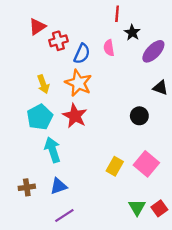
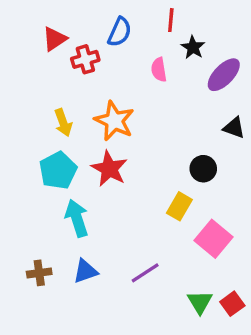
blue semicircle: (82, 54) -> (120, 32), moved
yellow rectangle: (115, 166) -> (179, 206), moved
purple line: (64, 215) -> (145, 273), moved

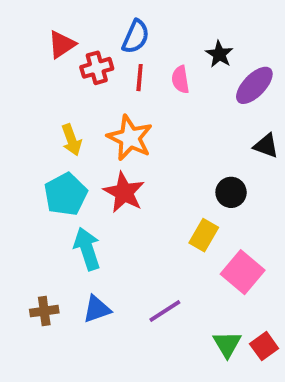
red line: (171, 20) -> (140, 78), moved

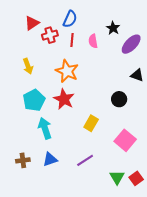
yellow arrow: (71, 140) -> (28, 66), moved
yellow rectangle: (204, 235) -> (91, 123), moved

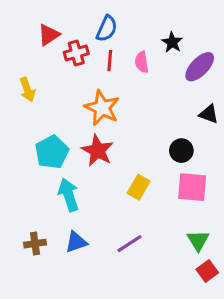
yellow arrow: (28, 66) -> (27, 90), moved
pink square: (125, 140) -> (192, 187), moved, turned -35
green triangle: (117, 177) -> (198, 241), moved

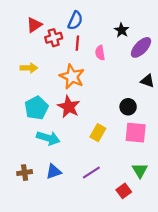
pink semicircle: (142, 62) -> (100, 53), moved
yellow arrow: (27, 90) -> (29, 68), moved, turned -70
cyan arrow: (69, 195) -> (48, 138), turned 125
red square: (207, 271) -> (124, 191), moved

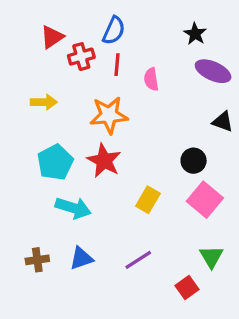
black star: (122, 30) -> (195, 34), moved
purple ellipse: (141, 47) -> (213, 71), turned 70
orange star: (72, 77) -> (109, 115), turned -30
pink square: (136, 133) -> (205, 200), turned 35

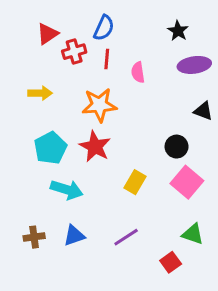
purple ellipse: (213, 71) -> (194, 65), turned -32
green triangle: (211, 257) -> (193, 234), turned -40

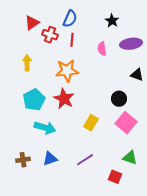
black star: (178, 31) -> (112, 21), moved
red cross: (74, 52) -> (50, 35), turned 35
pink semicircle: (138, 72) -> (102, 49), moved
yellow arrow: (40, 93) -> (27, 63), turned -91
red square: (171, 262) -> (115, 177), turned -32

